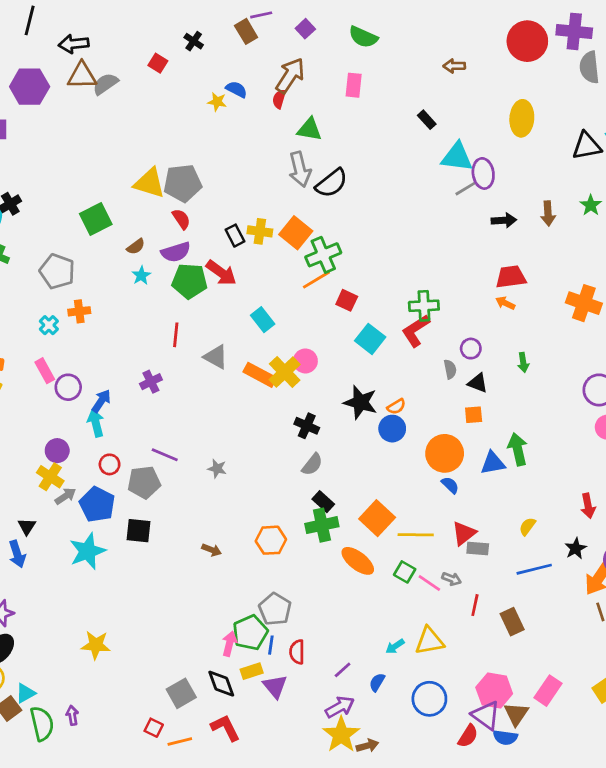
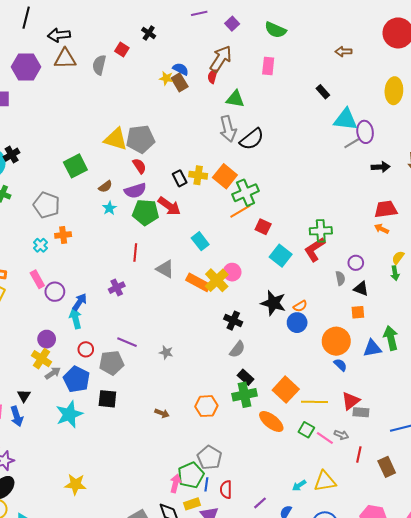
brown rectangle: (246, 31) -> (180, 82), moved
gray semicircle: (105, 84) -> (99, 65), moved, turned -42
yellow semicircle: (527, 526) -> (398, 258), moved

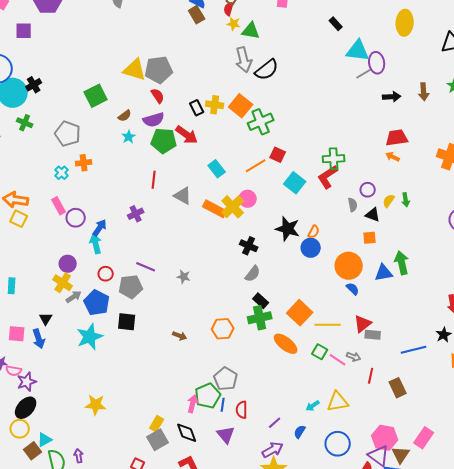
yellow star: (166, 78) -> (234, 24), moved
orange line: (240, 211) -> (256, 166), moved
yellow semicircle: (398, 258) -> (389, 201), moved
orange semicircle: (300, 306) -> (314, 232), turned -32
yellow rectangle: (192, 504) -> (157, 424), moved, turned -42

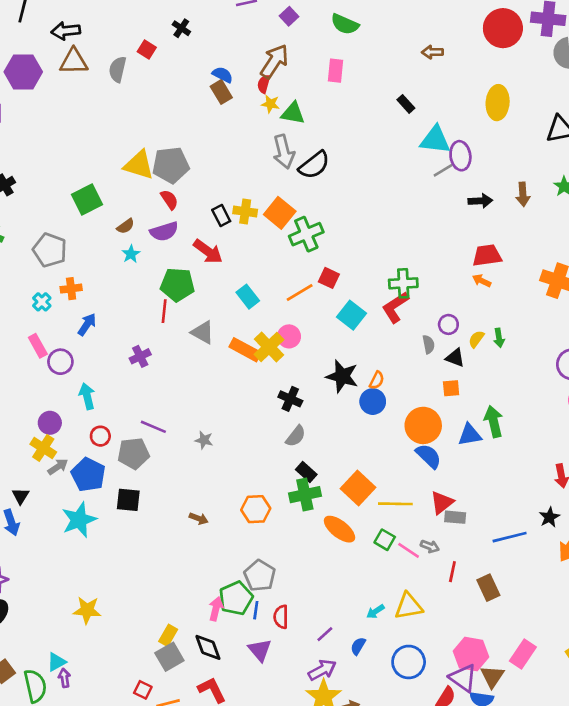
green pentagon: (164, 141) -> (177, 285), moved
blue arrow: (100, 228) -> (87, 324), moved
blue semicircle: (353, 289) -> (429, 456), size x1.5
cyan triangle: (45, 440) -> (56, 662), moved

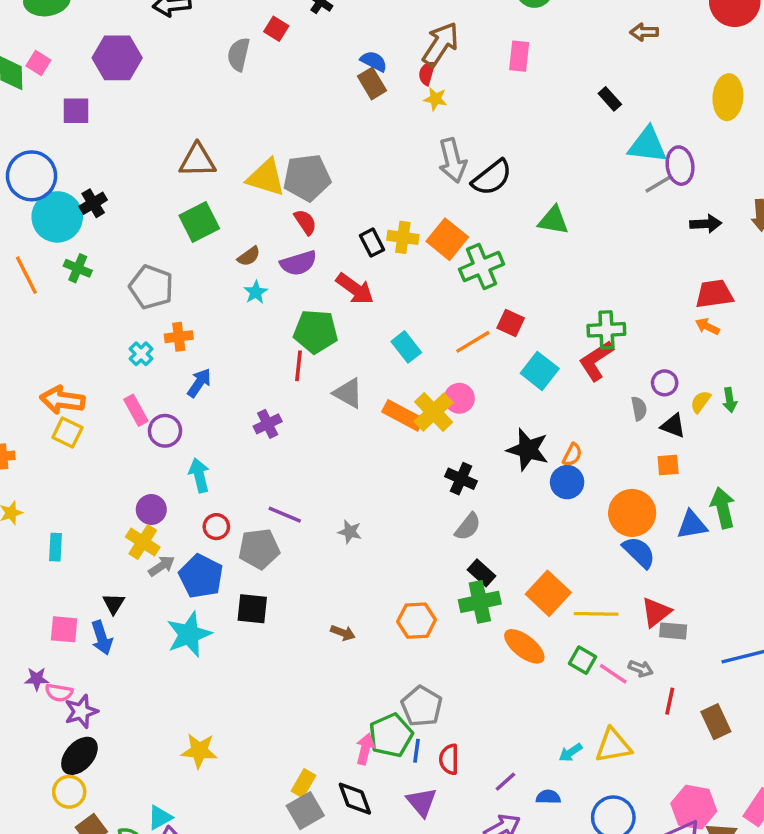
brown triangle: (74, 61) -> (198, 160), moved
green triangle: (293, 113) -> (553, 220), moved
blue semicircle: (358, 646) -> (548, 797), turned 60

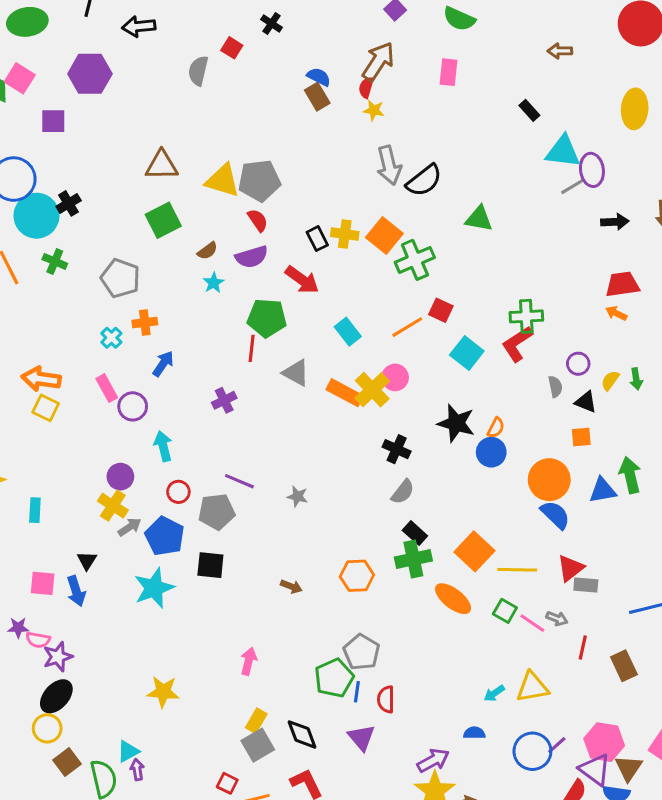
pink square: (38, 63) -> (20, 78), size x1.4
pink arrow: (365, 749) -> (249, 661), moved
purple line: (505, 782) -> (557, 745), moved

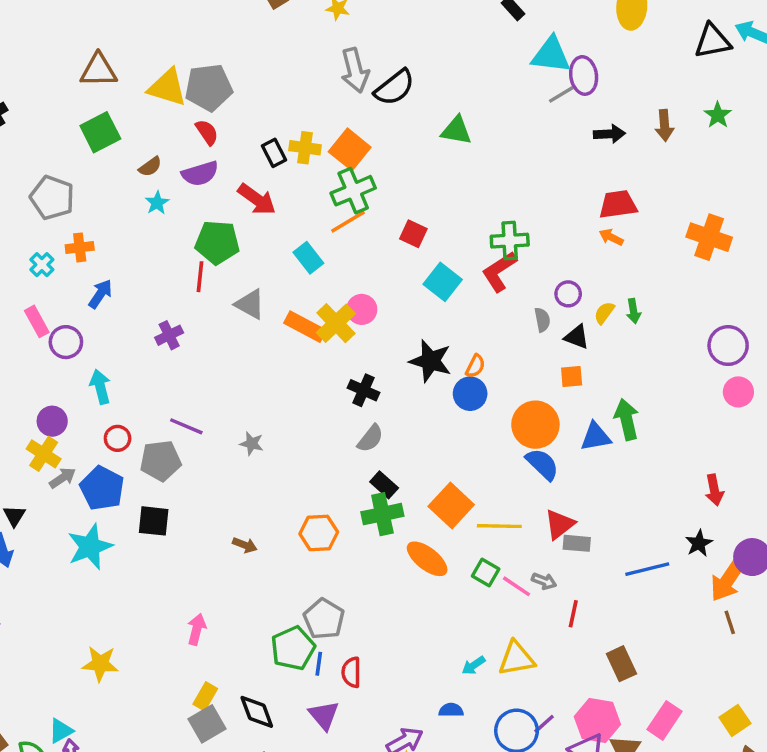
green cross: (415, 260) -> (353, 191), moved
orange line: (407, 327) -> (348, 222), moved
brown rectangle: (624, 666) -> (621, 664), moved

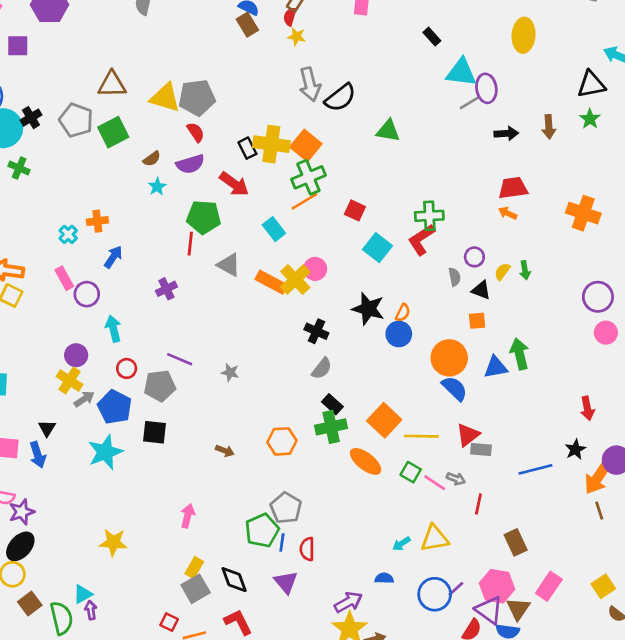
black triangle: (713, 41) -> (591, 84), moved
yellow cross: (305, 148) -> (271, 144), size x1.5
gray pentagon: (52, 198) -> (76, 120), moved

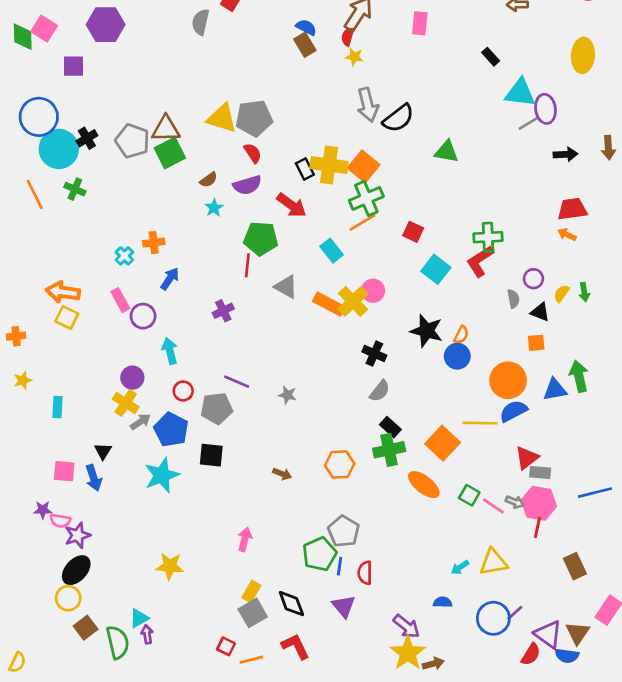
brown triangle: (112, 84) -> (166, 129), moved
blue semicircle: (455, 388) -> (513, 411), turned -72
yellow line: (421, 436) -> (480, 423), moved
pink hexagon: (497, 586) -> (539, 503), moved
purple arrow: (348, 602) -> (406, 626), turned 68

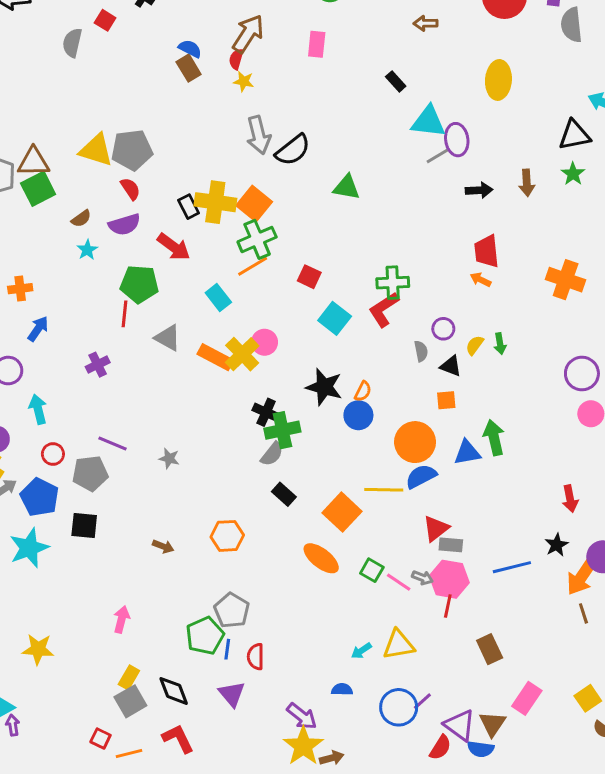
red trapezoid: (572, 209) -> (487, 251), turned -88
green cross: (389, 450) -> (282, 430), moved

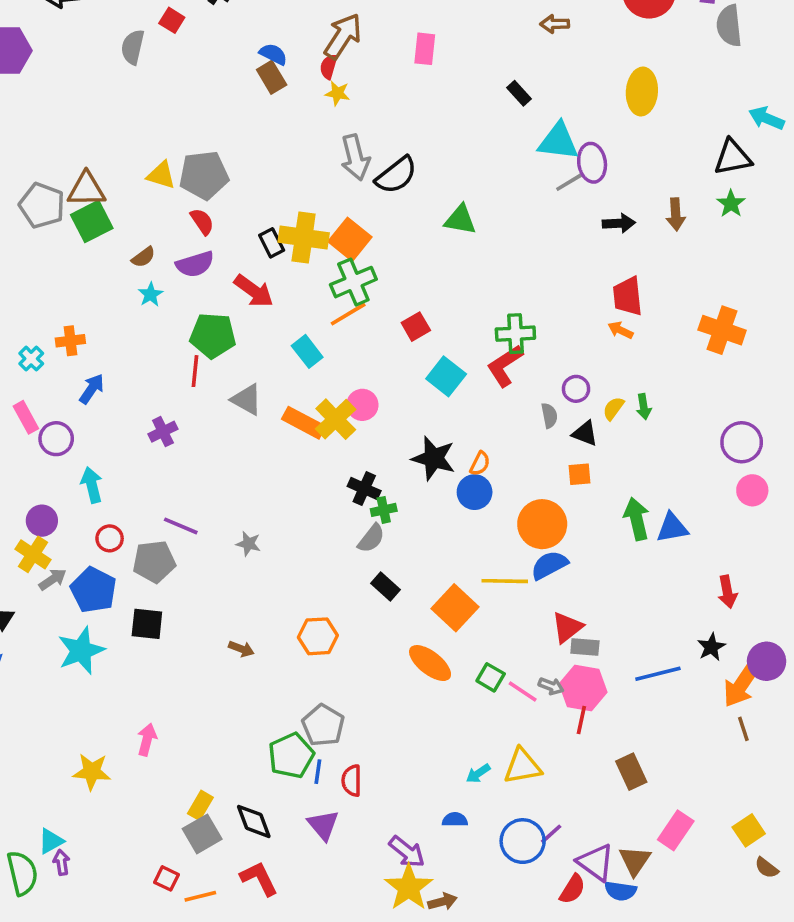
yellow triangle: (96, 150) -> (161, 175), size x0.7
red square: (309, 277) -> (416, 327), turned 35
green cross: (282, 430) -> (384, 510), size x0.6
blue triangle: (467, 452) -> (672, 528), moved
pink arrow: (121, 619) -> (147, 740), moved

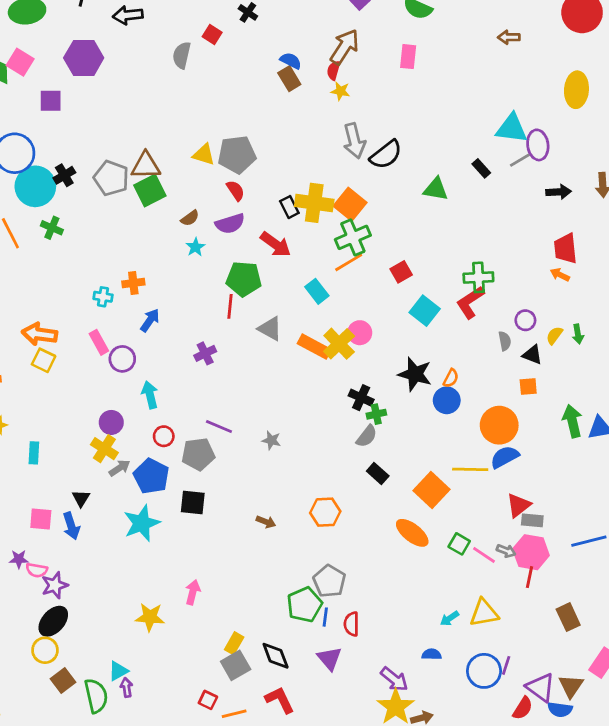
black rectangle: (519, 93) -> (481, 168), moved
cyan cross: (31, 359) -> (103, 297), turned -36
purple line: (551, 834) -> (506, 665), turned -30

